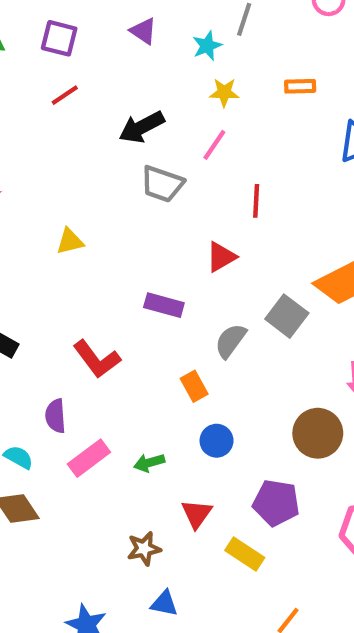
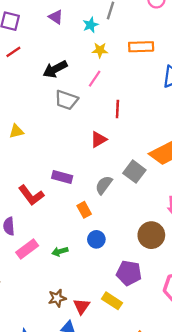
orange rectangle: (300, 86) -> (141, 47), size x1.5
purple rectangle: (164, 305) -> (62, 177), moved
red triangle: (197, 514) -> (81, 306), moved

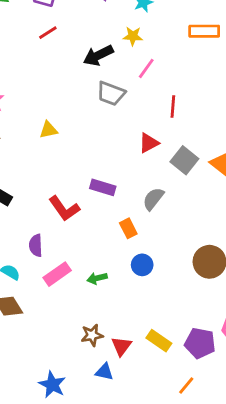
yellow star: (100, 50) -> (133, 36), moved
gray square: (134, 172) -> (184, 160), moved
purple pentagon: (129, 273) -> (200, 343), moved

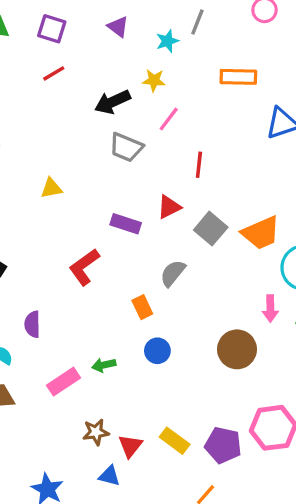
purple rectangle: (103, 187) -> (126, 224), moved
red L-shape: (64, 208) -> (84, 267), moved, turned 88
pink rectangle: (57, 274) -> (64, 382), moved

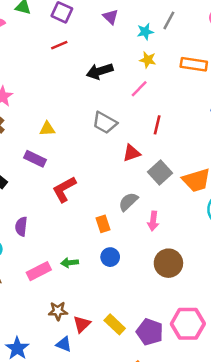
yellow star: (154, 80) -> (148, 60), moved
gray trapezoid: (126, 147) -> (105, 123), moved
purple rectangle: (126, 224) -> (35, 159), moved
pink arrow: (270, 308) -> (153, 221), moved

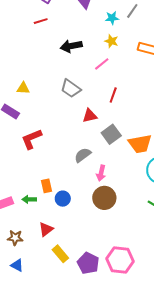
orange rectangle: (103, 224) -> (47, 186), moved
brown circle: (168, 263) -> (104, 198), moved
red triangle: (82, 324) -> (46, 229), moved

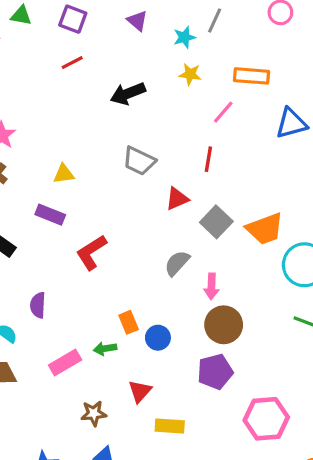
pink line: (102, 64) -> (223, 112), moved
yellow rectangle: (60, 254) -> (170, 426), turned -36
purple pentagon: (88, 263) -> (215, 372), moved, turned -30

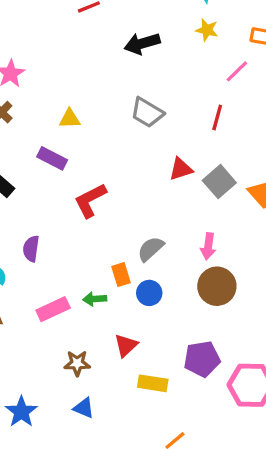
red triangle: (177, 199) -> (181, 169), moved
gray semicircle: (177, 263) -> (151, 249), moved
purple pentagon: (215, 372) -> (202, 359), moved

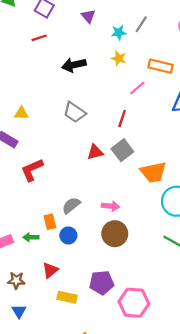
gray square: (219, 182) -> (122, 150), moved
pink arrow: (208, 246) -> (111, 206), turned -96
blue triangle: (84, 408) -> (19, 311), turned 32

